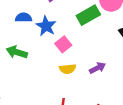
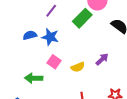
pink square: (63, 44) -> (54, 62), moved
green arrow: (17, 52) -> (34, 78), moved

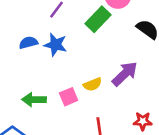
purple arrow: (102, 59) -> (125, 74), size x1.5
pink square: (54, 62) -> (69, 97), moved, turned 32

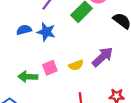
pink square: (69, 97) -> (50, 68), moved

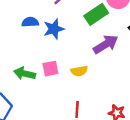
blue star: (46, 32) -> (54, 29), turned 30
purple arrow: (103, 57) -> (106, 44), moved

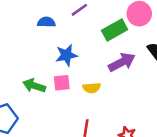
blue semicircle: (30, 22) -> (46, 22), moved
blue star: (54, 29) -> (66, 55), moved

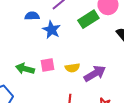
blue star: (66, 55) -> (52, 30), moved, turned -30
purple arrow: (122, 62) -> (95, 74), moved

